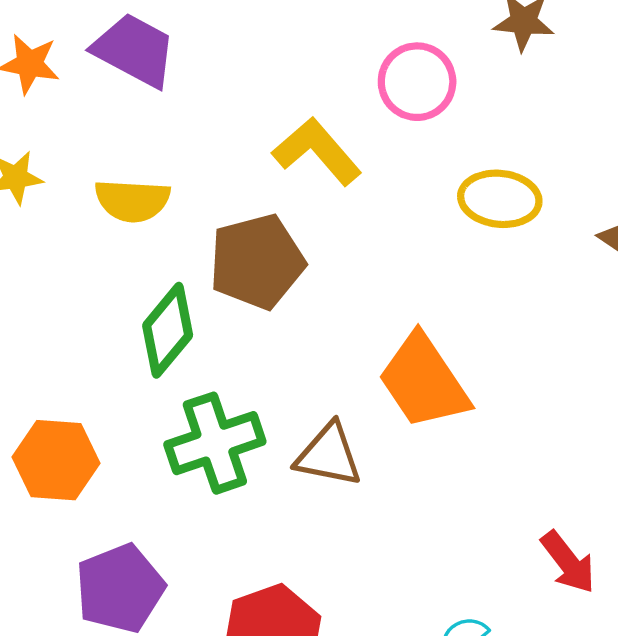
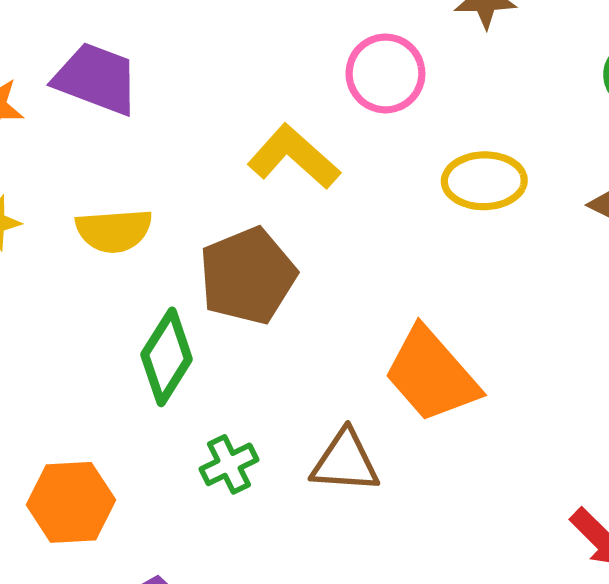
green cross: (215, 443) -> (229, 464), size x0.6

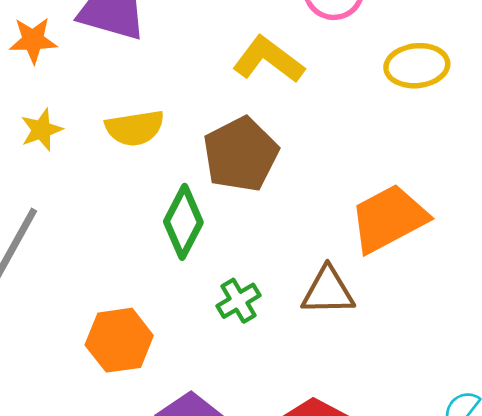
orange trapezoid: (431, 375) -> (389, 219), turned 108

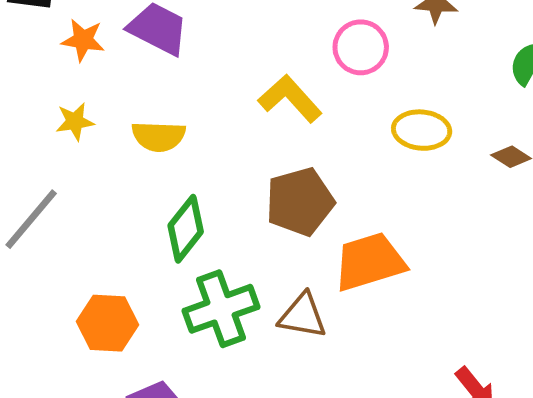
brown pentagon: (241, 154) -> (300, 202), moved
green cross: (238, 301) -> (221, 309), size x1.8

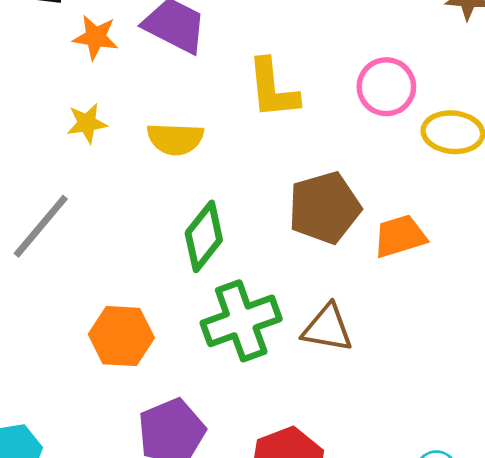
pink circle: (361, 47) -> (386, 87), moved
yellow L-shape: (290, 99) -> (273, 89), moved, turned -144
orange trapezoid: (370, 262) -> (400, 236), moved, size x0.7

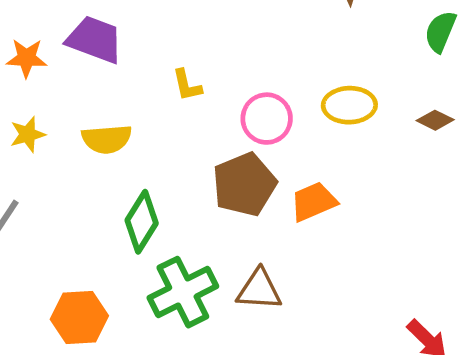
pink circle: (386, 87) -> (267, 119), moved
yellow L-shape: (273, 89) -> (187, 85), size x0.6

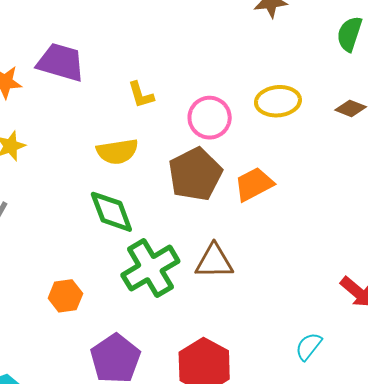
yellow semicircle: (107, 139) -> (117, 151), moved
green diamond: (142, 222) -> (111, 212), turned -48
orange hexagon: (79, 317) -> (65, 296), size x0.7

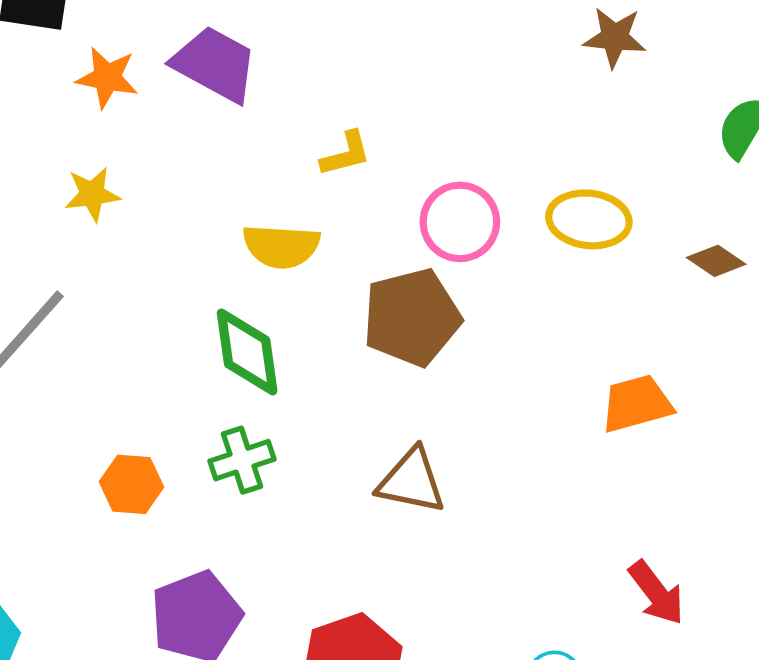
yellow L-shape: (141, 95) -> (346, 154), turned -100
orange trapezoid: (254, 184) -> (637, 404), moved
green cross: (150, 268) -> (242, 460), moved, size x0.6

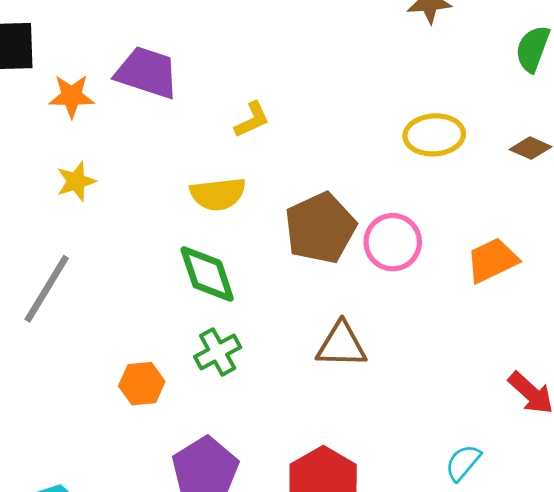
pink circle: (460, 222) -> (393, 242), moved

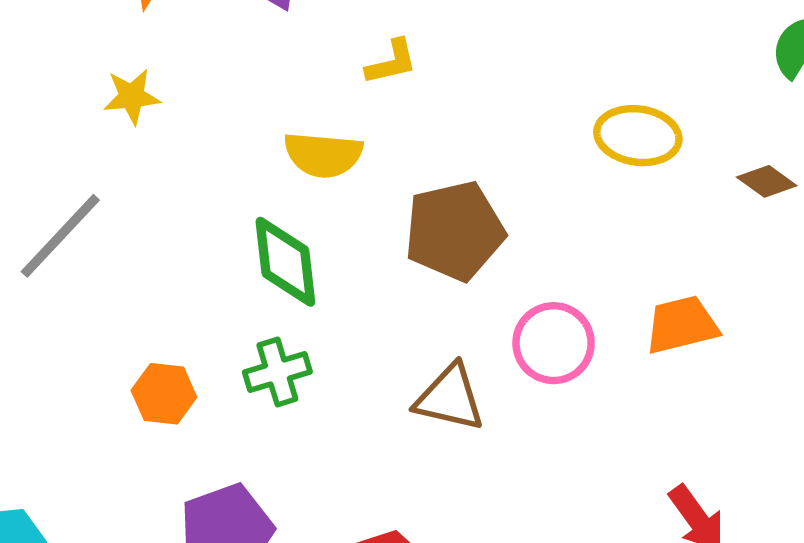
pink circle: (393, 242) -> (554, 343), moved

